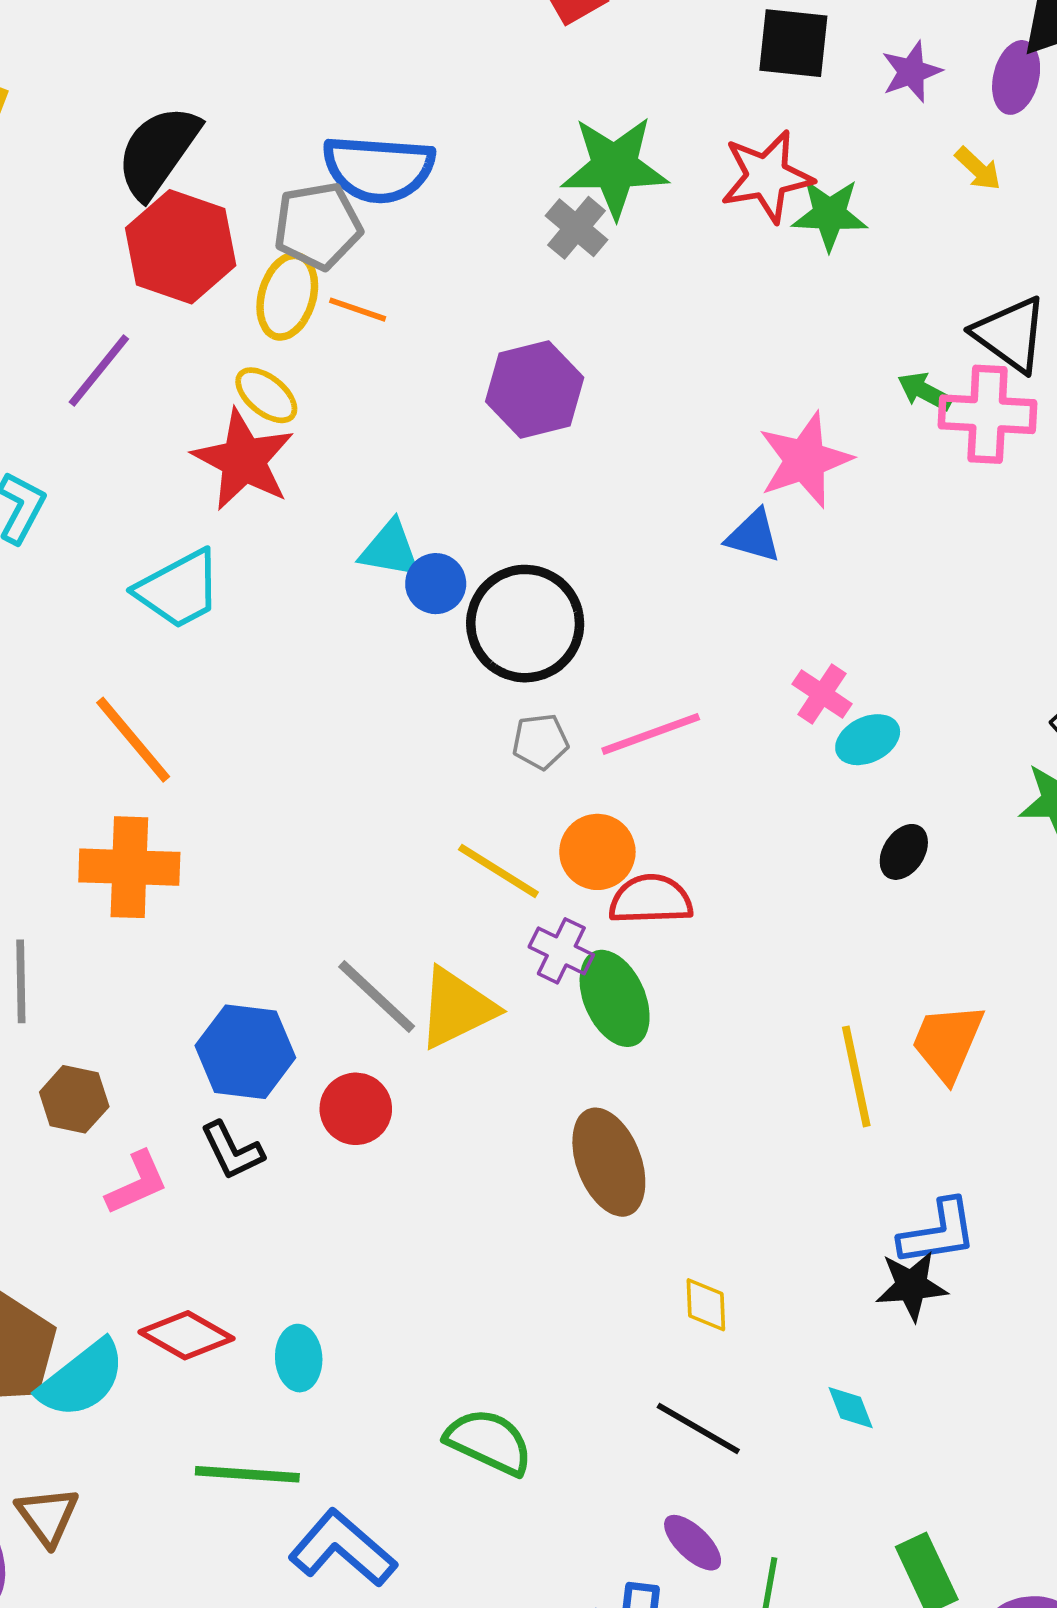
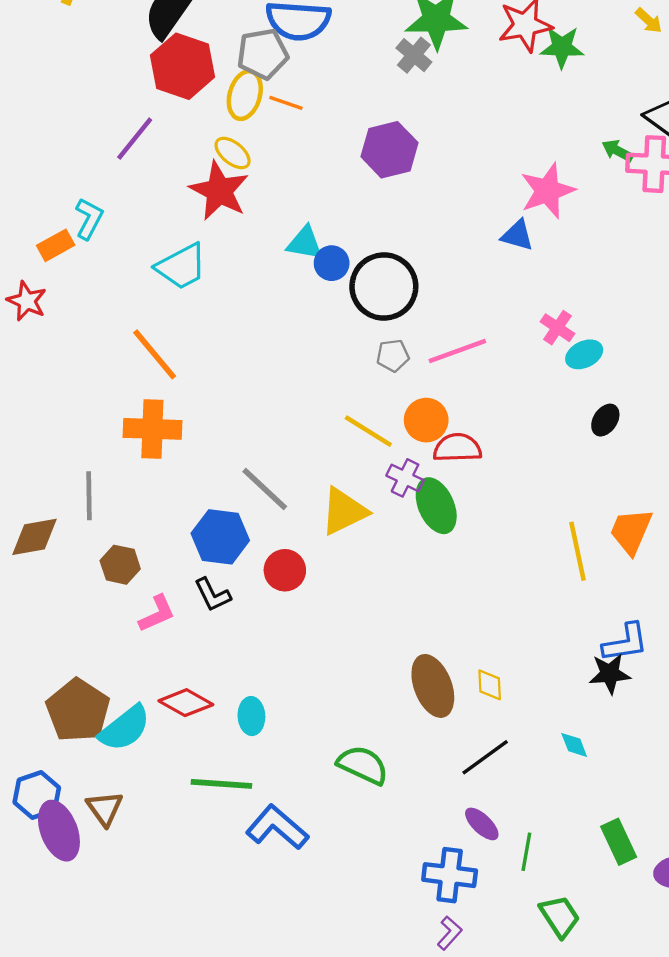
gray line: (377, 997) -> (265, 489), moved
brown ellipse: (609, 1162) -> (433, 686), moved
black line: (698, 1428) -> (485, 757), turned -66

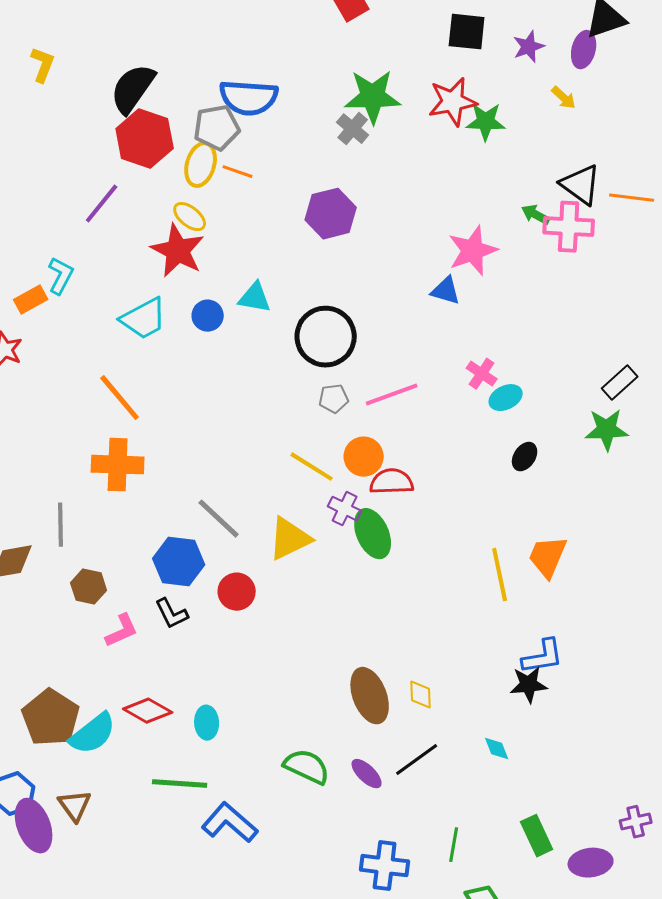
blue circle: (332, 263) -> (208, 316), moved
purple ellipse: (482, 824) -> (367, 774), moved

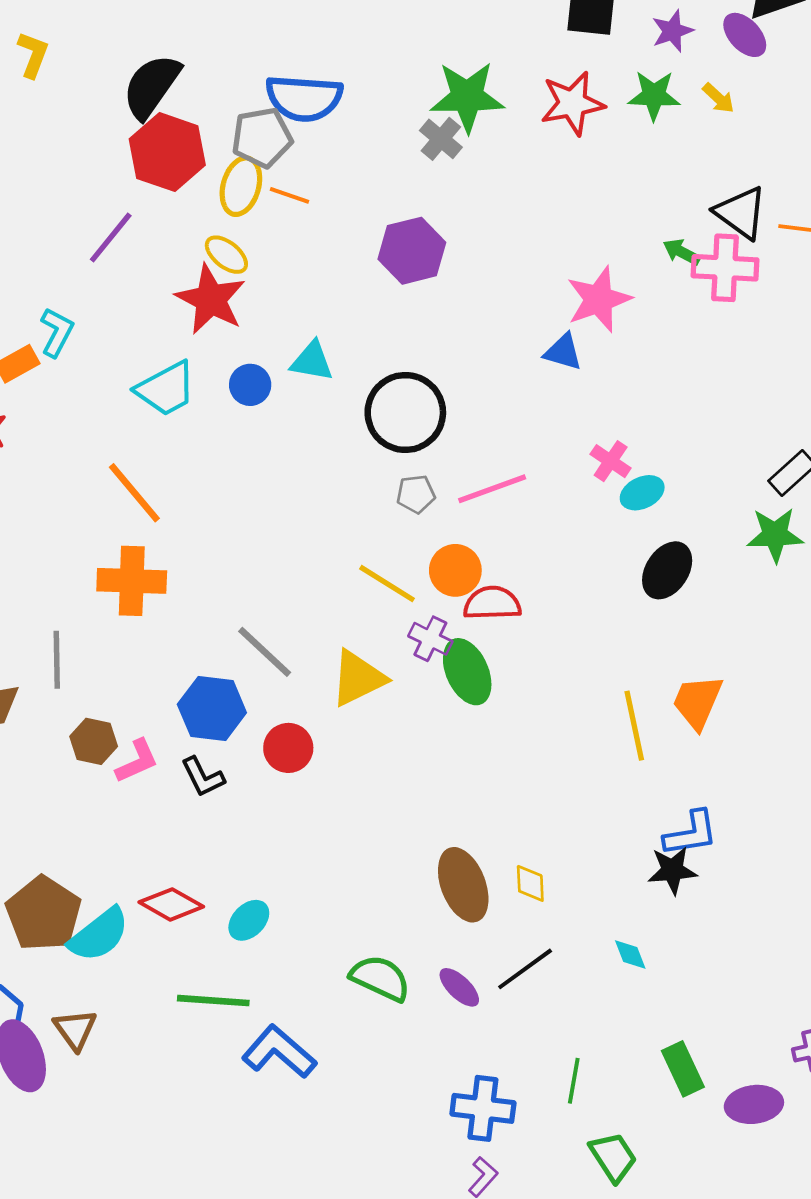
purple ellipse: (584, 50) -> (745, 35), turned -57
green star: (486, 122) -> (654, 95), moved
black ellipse: (525, 457) -> (667, 570), size x1.5
pink L-shape: (122, 631) -> (137, 761), moved
cyan ellipse: (207, 723) -> (249, 920), turned 48

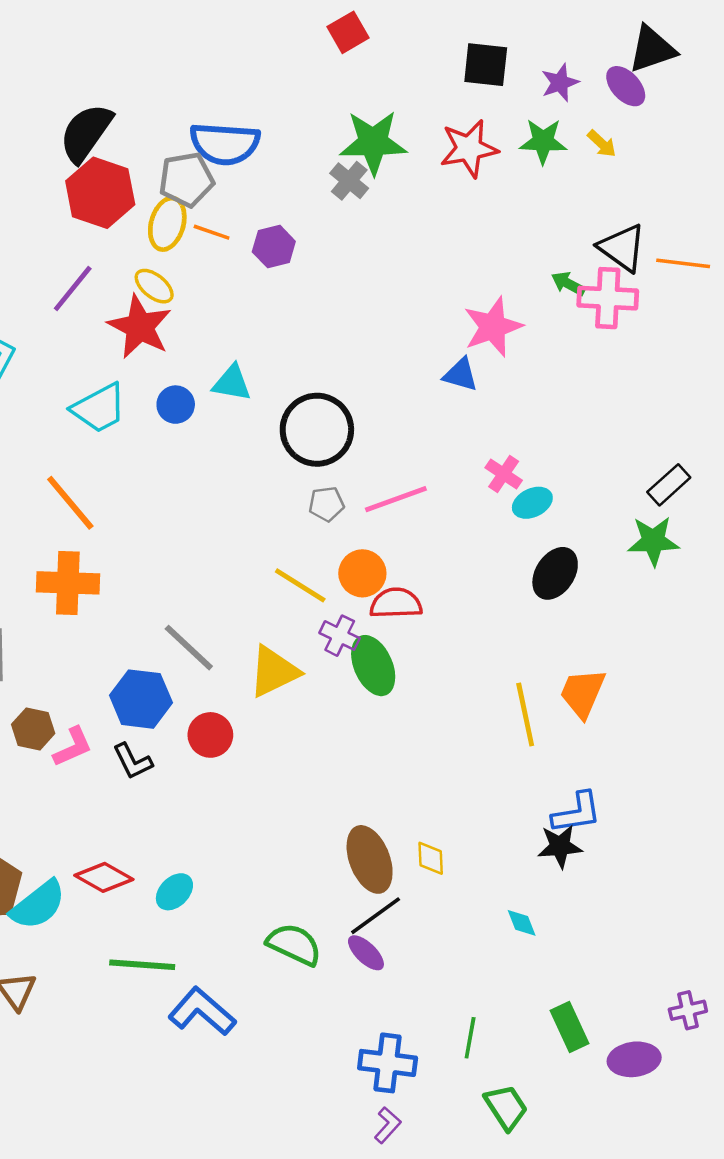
purple line: (111, 238) -> (73, 288), moved
purple hexagon: (412, 251) -> (274, 247), moved, size x0.7
black line: (525, 969) -> (376, 916), moved

